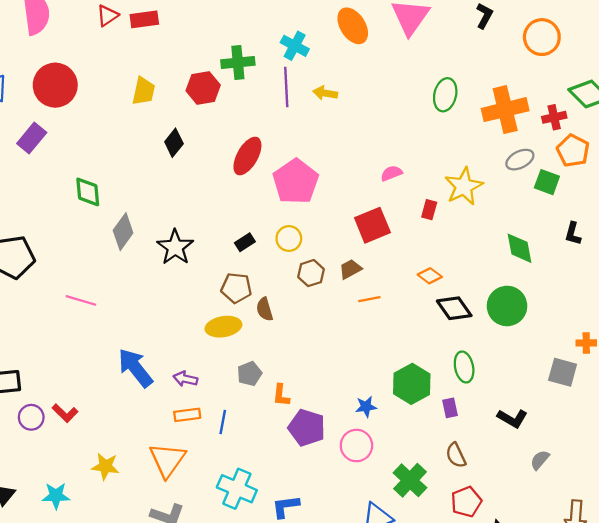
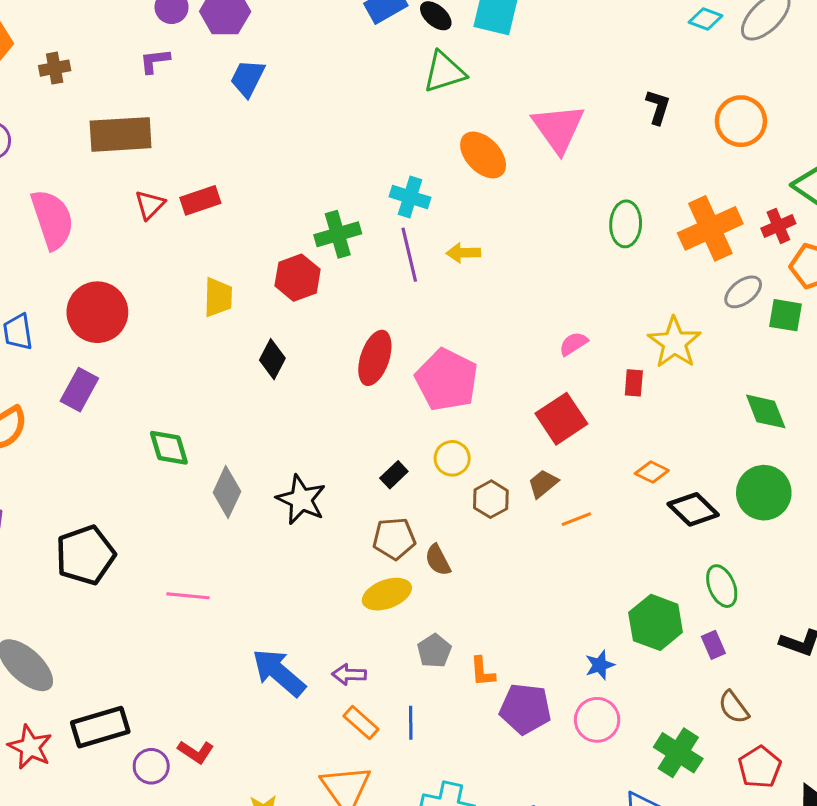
orange rectangle: (187, 415) -> (361, 722), turned 60

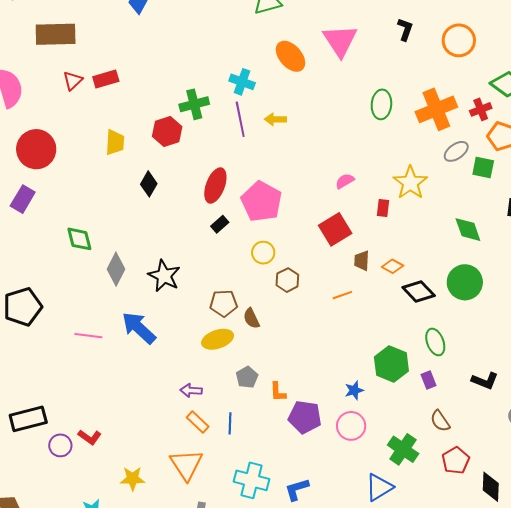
black rectangle: (394, 475) -> (220, 224), moved
brown trapezoid: (543, 484) -> (362, 261), moved, turned -50
blue arrow: (279, 672) -> (139, 328), moved

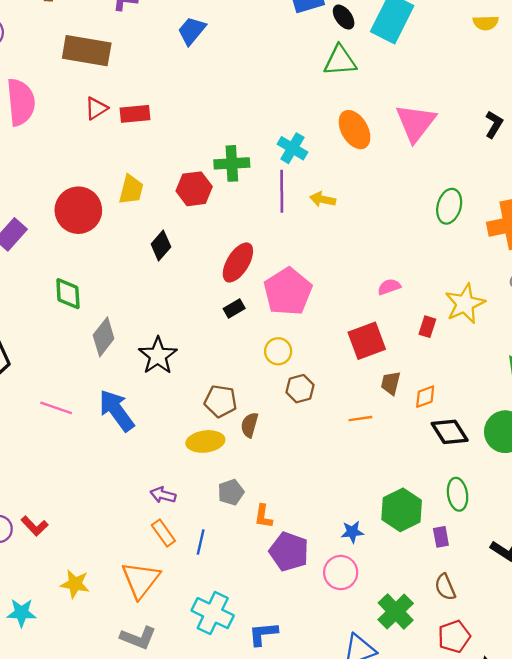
red circle: (36, 149) -> (78, 210), moved
orange diamond: (393, 266) -> (425, 397), turned -60
brown semicircle: (251, 318) -> (249, 425), turned 30

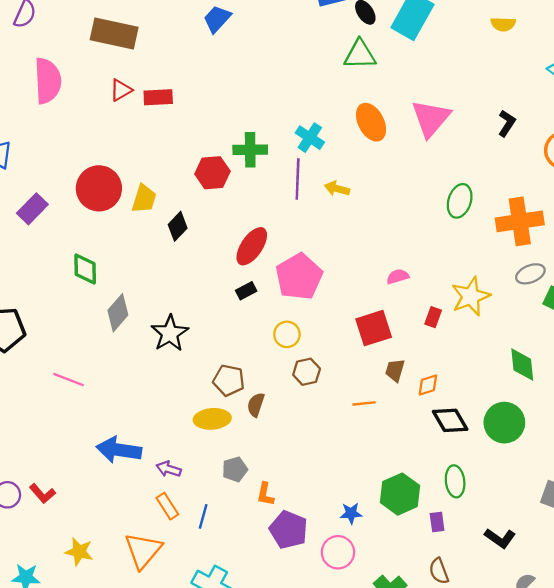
yellow trapezoid: (131, 190) -> (144, 199), moved
blue arrow: (117, 410) -> (119, 450), moved, turned -48

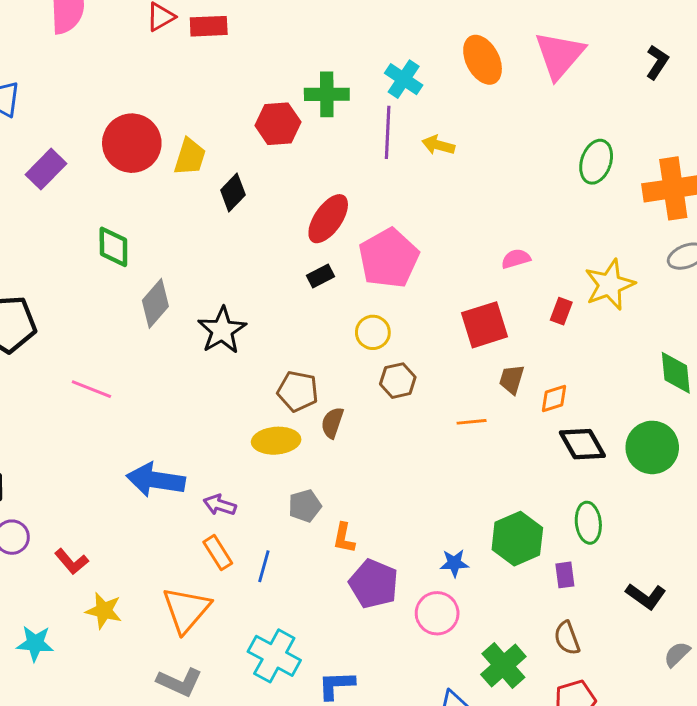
red L-shape: (42, 494) -> (71, 561), moved

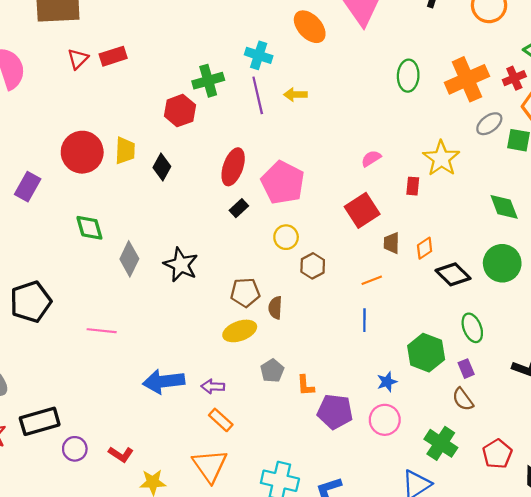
blue line: (264, 566) -> (364, 320), moved
brown semicircle: (567, 638) -> (463, 399), moved

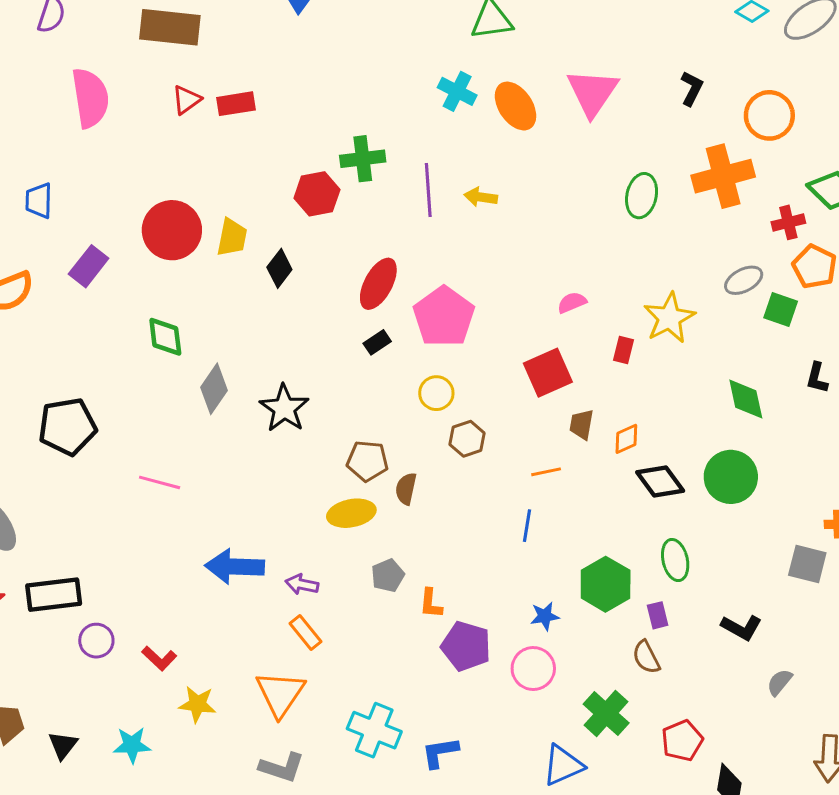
cyan cross: (259, 55) -> (457, 91), moved
orange cross: (467, 79) -> (723, 176), moved

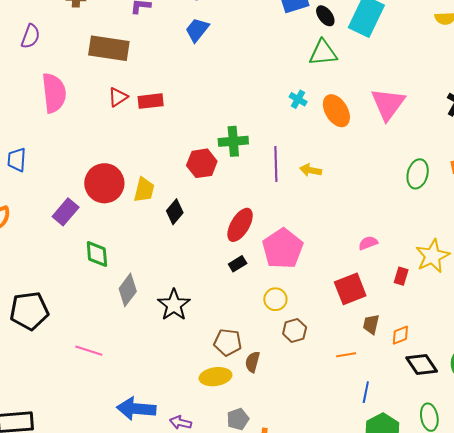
cyan cross: (457, 91) -> (298, 99), size x0.7
purple rectangle: (89, 266) -> (66, 212), moved
blue line: (527, 526) -> (366, 392), moved

